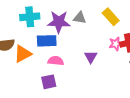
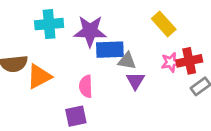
gray triangle: (80, 18) -> (127, 61), moved
blue rectangle: (47, 41) -> (110, 50), moved
pink semicircle: (56, 61) -> (86, 86), turned -98

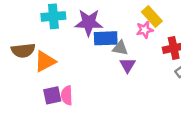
pink star: (171, 62) -> (145, 30), moved
pink semicircle: (86, 86) -> (67, 95), moved
purple square: (76, 116) -> (52, 95), moved

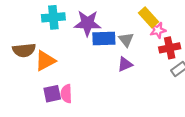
pink star: (145, 30) -> (158, 30), moved
gray triangle: (120, 48) -> (126, 40), moved, turned 42
purple triangle: (128, 65) -> (125, 64), turned 35

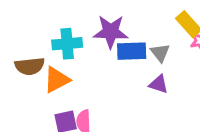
cyan cross: (53, 17) -> (67, 44), moved
purple triangle: (125, 64) -> (159, 84), turned 42

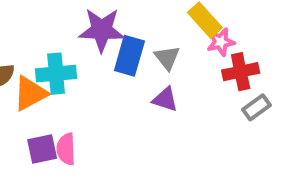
cyan cross: (67, 44) -> (56, 74), moved
blue rectangle: (132, 51) -> (129, 56), turned -72

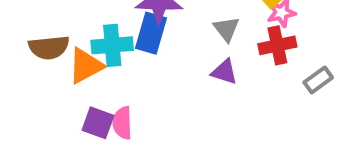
blue rectangle: (129, 56) -> (151, 33), moved
red cross: (241, 72) -> (277, 45), moved
purple square: (42, 149) -> (98, 123), turned 32

